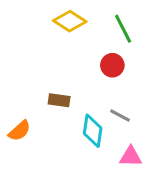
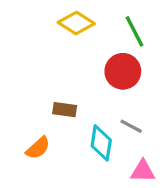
red circle: (112, 65) -> (123, 71), size x1.4
orange semicircle: (20, 131) -> (38, 148), moved

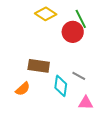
red circle: (123, 71) -> (73, 32), moved
brown rectangle: (65, 110) -> (39, 66), size x1.5

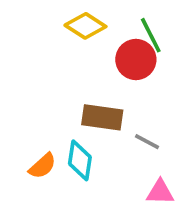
brown rectangle: (39, 66) -> (102, 117), moved
cyan diamond: (61, 86) -> (80, 160), moved

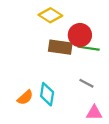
green line: (151, 35) -> (89, 48), moved, turned -55
brown rectangle: (102, 117) -> (60, 47), moved

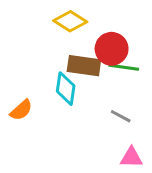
cyan diamond: (47, 94) -> (66, 89), moved
orange semicircle: (25, 97) -> (21, 110), moved

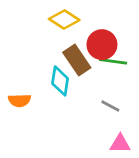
brown rectangle: (84, 66) -> (77, 60), turned 48
orange semicircle: (21, 110) -> (20, 100), turned 40

